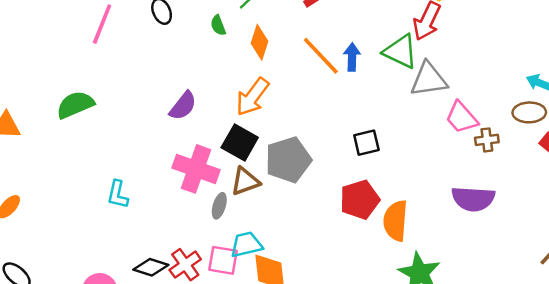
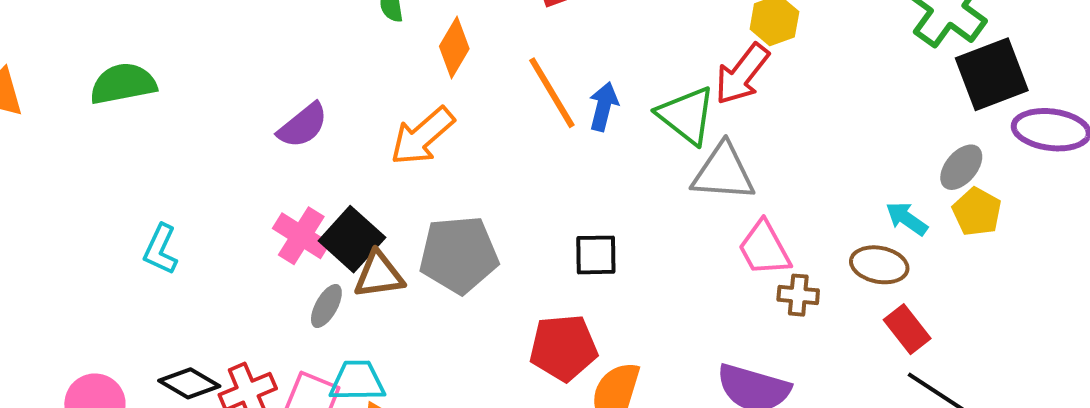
black square: (240, 143) -> (352, 239), moved
pink cross: (196, 169) -> (301, 236), size x0.7

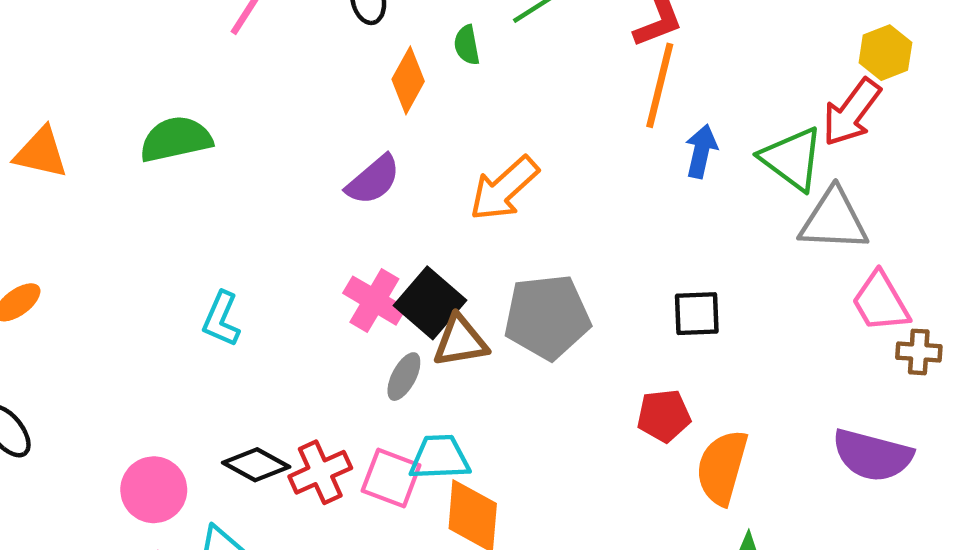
orange diamond: (454, 48) -> (408, 80), moved
orange line: (552, 93) -> (660, 85), moved, turned 46
red pentagon: (563, 348) -> (664, 416), size x0.7

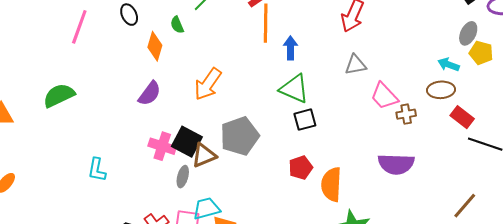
green triangle: (792, 159) -> (294, 89), moved
gray triangle: (834, 220) -> (356, 65), size x0.7

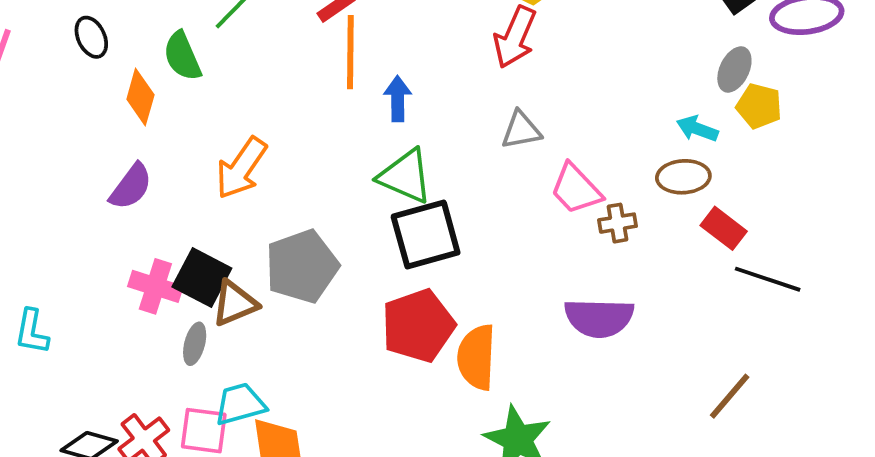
green semicircle: (177, 25) -> (182, 56), size x1.5
black square: (305, 120) -> (426, 234), size x1.6
red pentagon: (301, 168) -> (418, 326), size x1.6

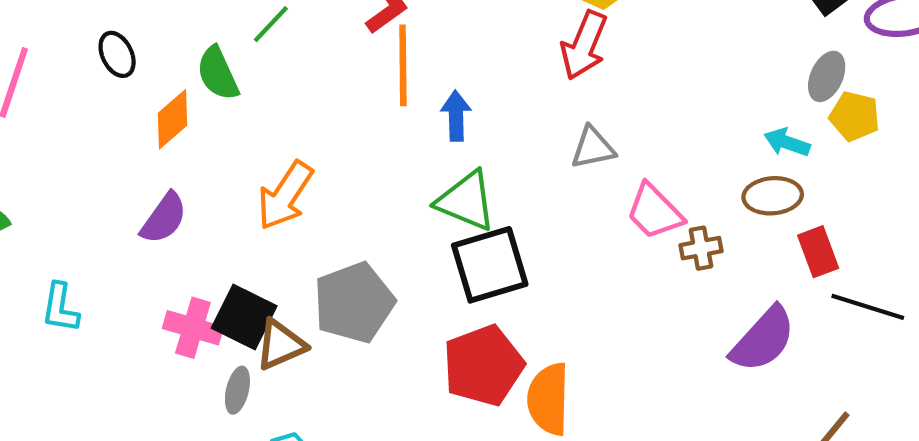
orange diamond: (140, 97) -> (173, 119), turned 34
red rectangle: (724, 228) -> (818, 252), turned 33
purple semicircle: (599, 318) -> (763, 339), moved, turned -48
cyan L-shape: (32, 332) -> (60, 308), moved

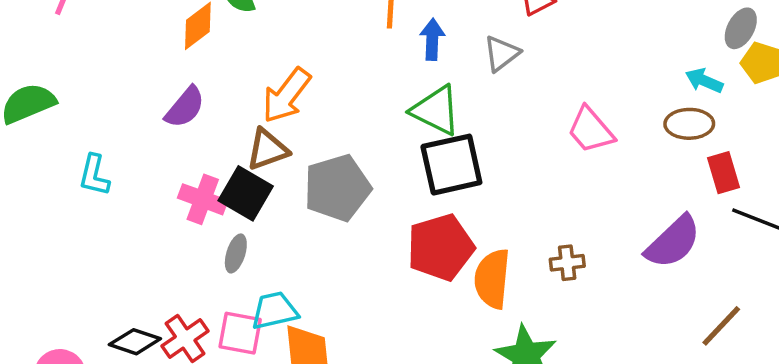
gray triangle: (593, 148) -> (501, 54), moved, turned -30
brown cross: (701, 248) -> (567, 263), moved
brown triangle: (281, 345) -> (267, 150), moved

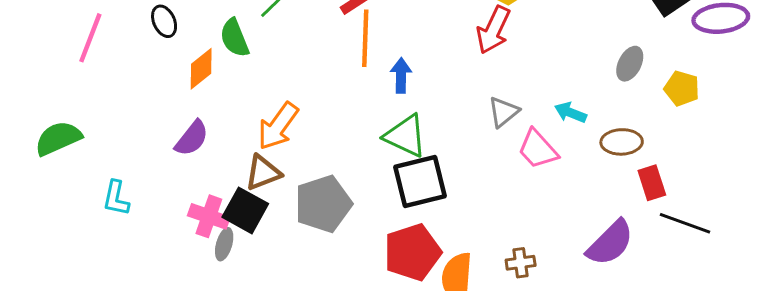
gray ellipse: (741, 28) -> (630, 64), moved
gray triangle: (501, 54) -> (504, 112), moved
cyan arrow: (704, 81) -> (570, 113), moved
gray ellipse: (236, 253) -> (224, 244), moved

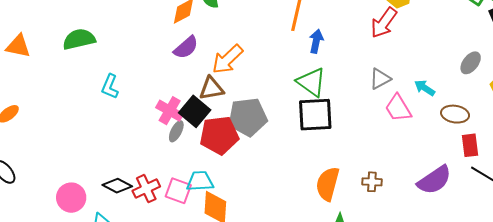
purple semicircle: (192, 138) -> (186, 47), moved
red pentagon: (412, 252) -> (219, 135), moved

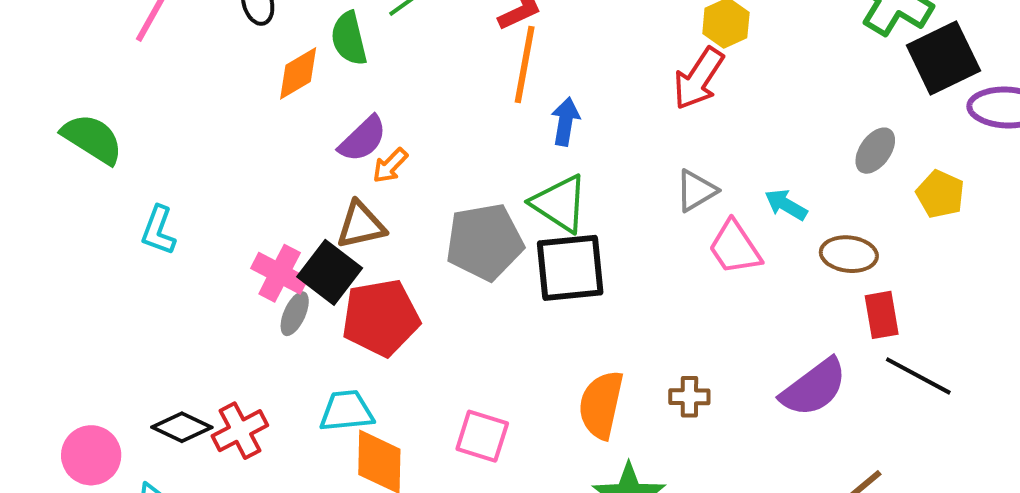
green semicircle: (79, 39) -> (92, 139), turned 48
purple semicircle: (186, 47) -> (363, 139), moved
orange arrow: (227, 59) -> (390, 166), size x0.6
gray pentagon: (248, 117) -> (485, 242), moved
pink square: (178, 191) -> (482, 436), moved

